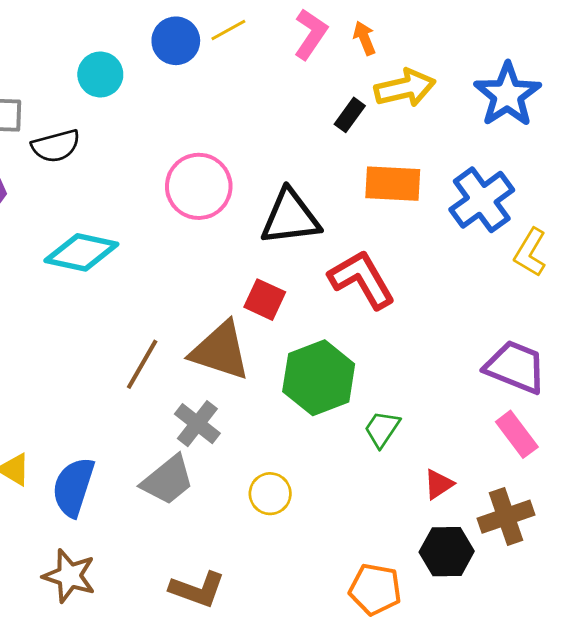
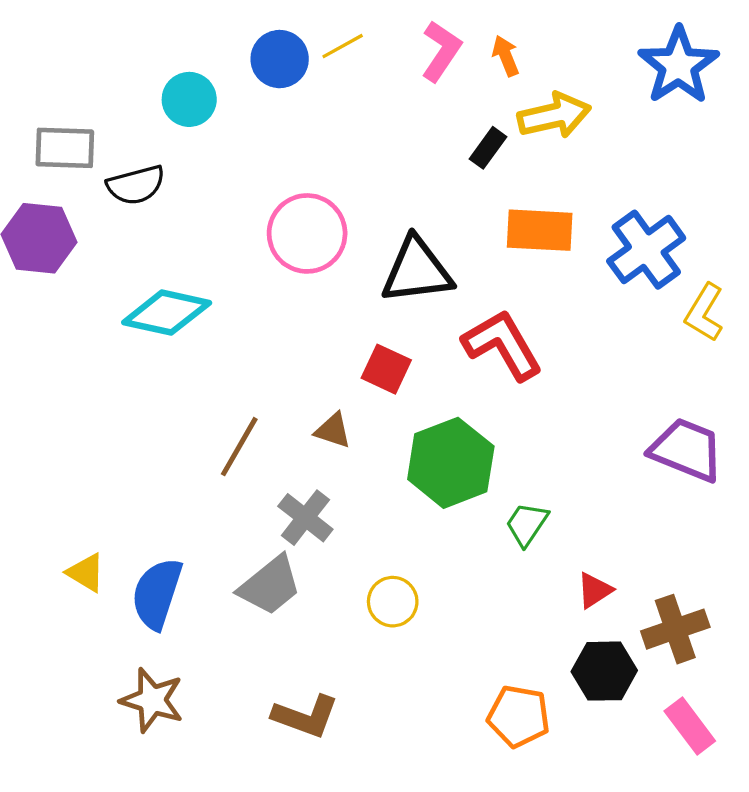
blue star: (507, 95) -> (679, 65), moved
brown triangle: (220, 351) -> (333, 430), size x0.5
pink rectangle: (517, 434) -> (690, 726), moved

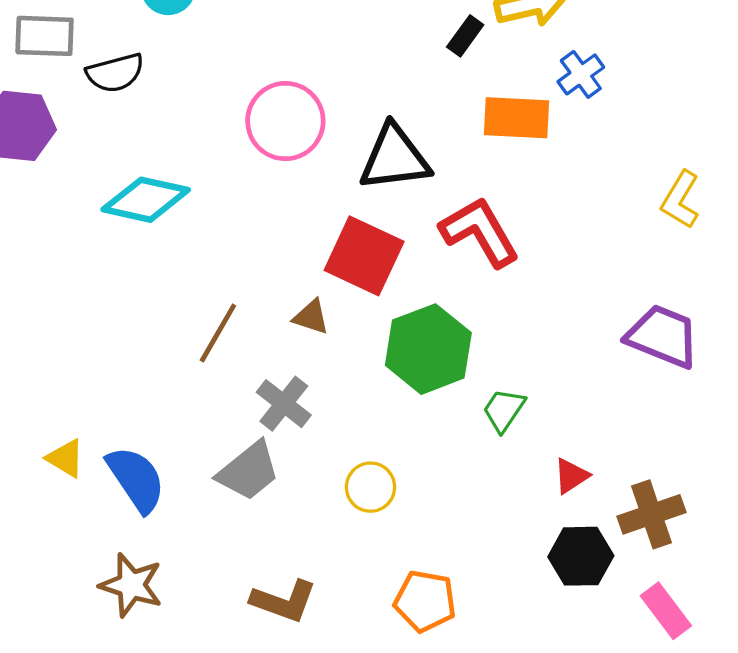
blue cross: (646, 250) -> (581, 74), moved, size x0.6
red square: (386, 369) -> (364, 256), size x1.6
blue semicircle: (157, 594) -> (136, 479), turned 128
orange pentagon: (519, 716) -> (425, 601), moved

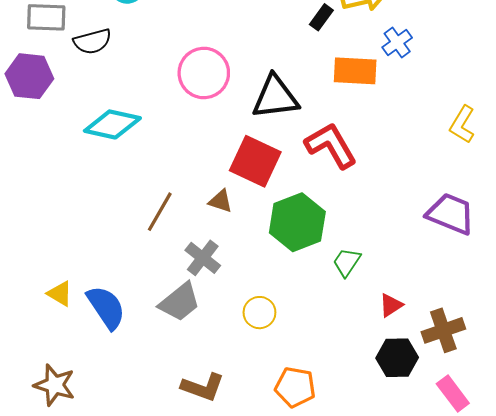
brown star: (131, 585) -> (55, 385), moved

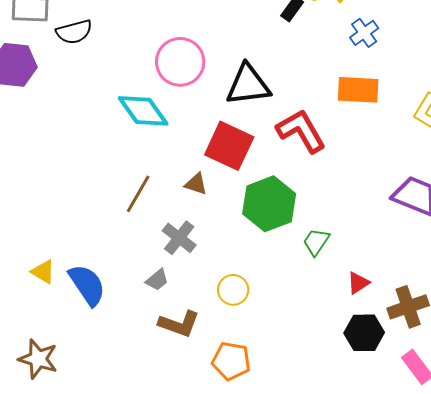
orange rectangle: (355, 71) -> (358, 90), moved
cyan diamond: (112, 124) -> (143, 111), moved, turned 42
gray trapezoid: (180, 302) -> (157, 280), size x0.6
brown L-shape: (203, 387) -> (179, 324), moved
orange pentagon: (295, 387) -> (231, 361), moved

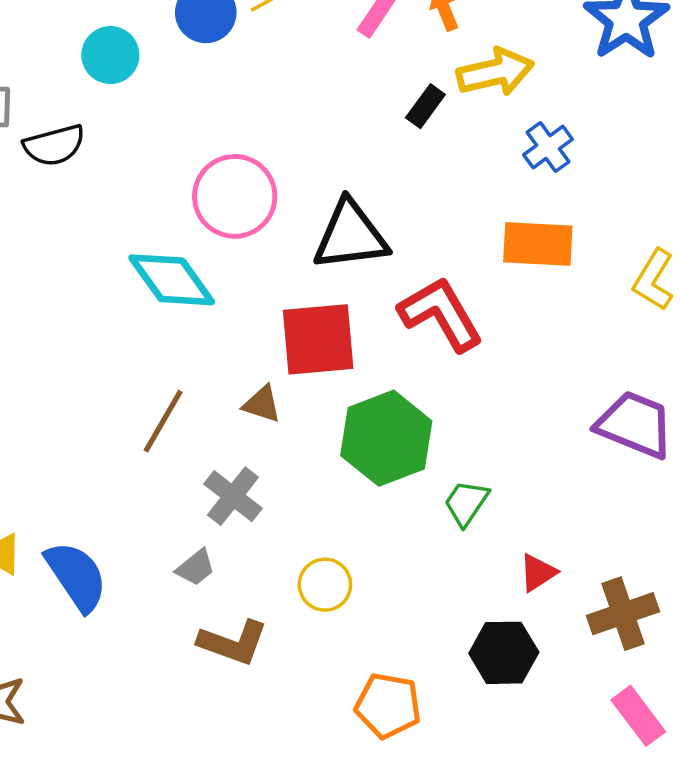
red square: (229, 146) -> (318, 339), turned -30
black hexagon: (364, 333) -> (504, 653), moved
orange pentagon: (231, 361) -> (388, 706), moved

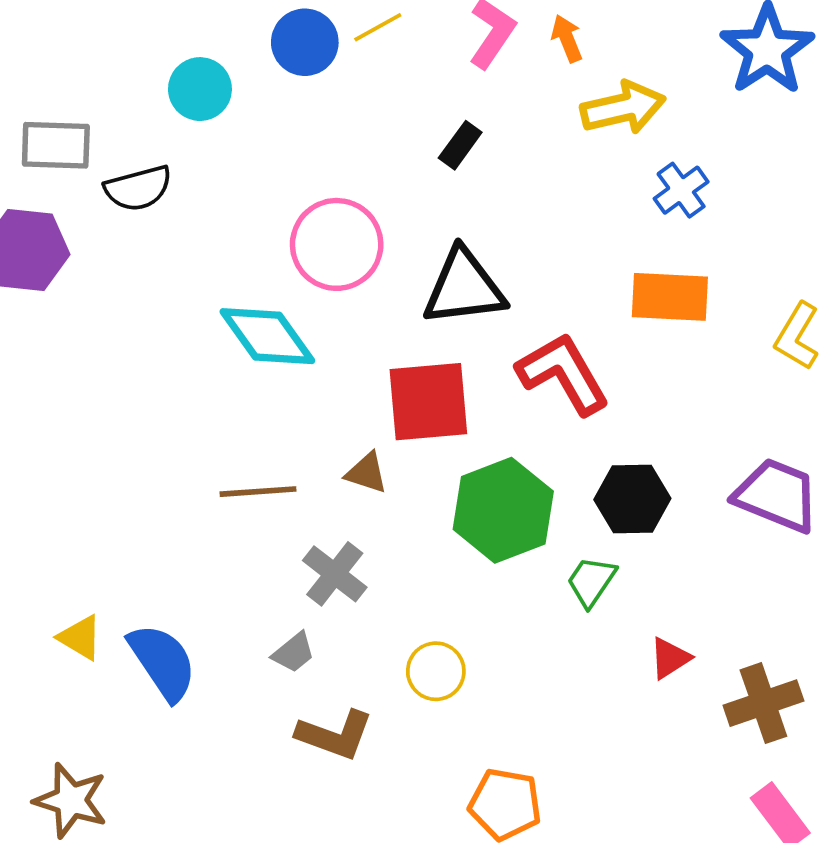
black rectangle: (425, 106) -> (460, 145), moved
brown line: (163, 421) -> (258, 492), turned 56
black hexagon: (504, 653) -> (632, 499), moved

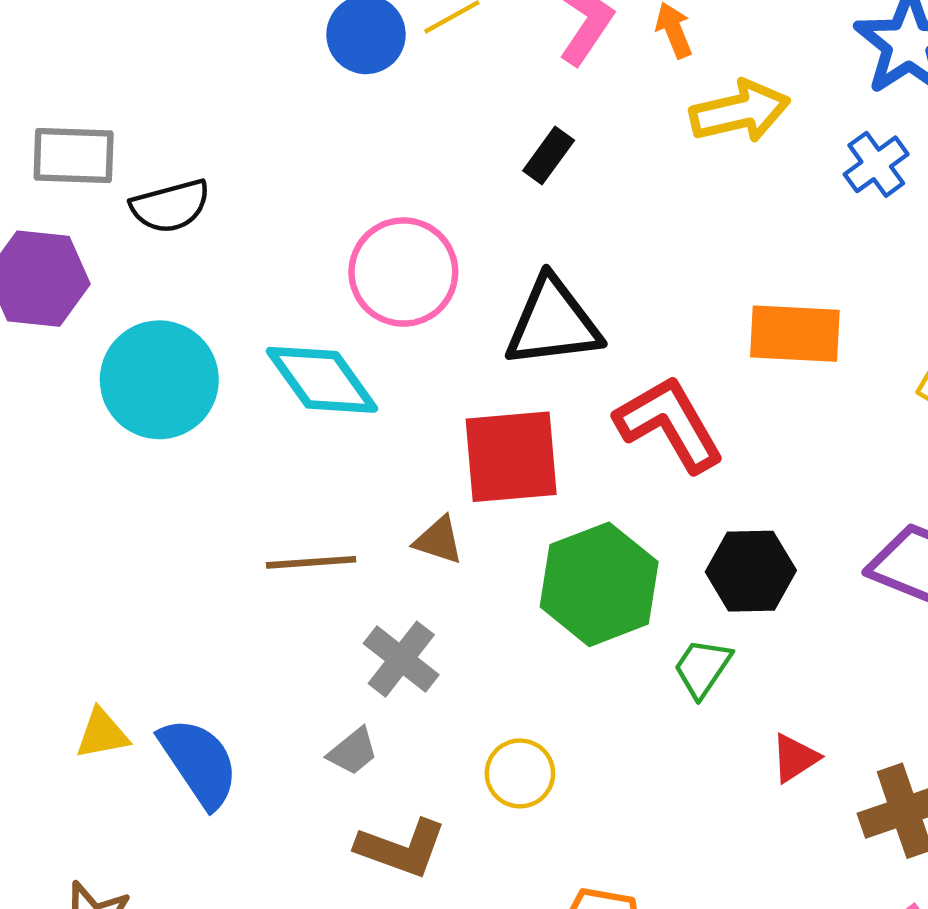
cyan circle: (200, 89) -> (159, 380), moved, size x1.6
blue cross: (681, 190) -> (876, 164), moved
yellow triangle: (80, 638) -> (102, 734), turned -42

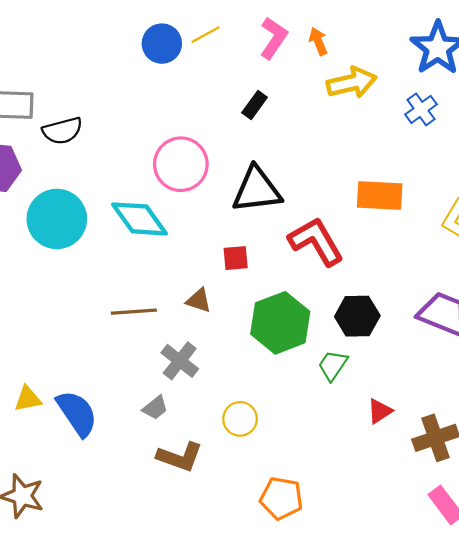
red square: (511, 457) -> (236, 258), size x0.5

